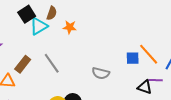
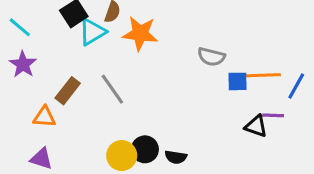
orange star: (70, 27) -> (140, 34), size x1.6
orange line: (149, 54) -> (262, 75), turned -50
gray semicircle: (101, 73) -> (211, 57), moved

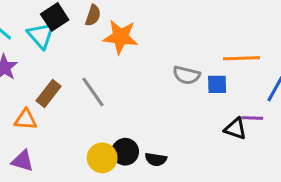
cyan triangle: (92, 32) -> (41, 35), moved, turned -40
gray semicircle: (211, 57) -> (186, 75), moved
orange line: (262, 75) -> (242, 58), moved

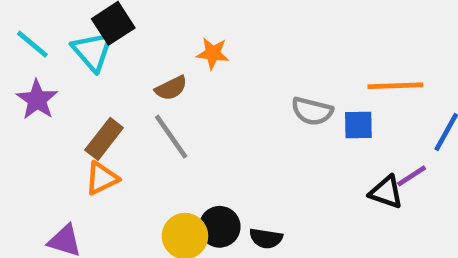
brown semicircle: (93, 15) -> (171, 88), moved, turned 45
orange star: (121, 37) -> (213, 53), size x0.6
purple line: (252, 118) -> (412, 176), turned -35
orange triangle: (26, 120) -> (102, 178), moved, turned -30

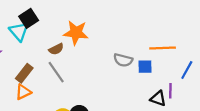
orange star: (213, 53) -> (76, 33), size x1.6
purple line: (412, 176) -> (170, 91), turned -56

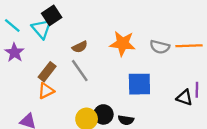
orange star: (76, 33) -> (123, 43), moved
gray semicircle: (123, 60) -> (160, 47), moved
blue square: (145, 67) -> (139, 84), moved, size x1.6

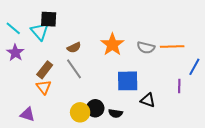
black square: (52, 15) -> (49, 19), turned 36
orange star: (123, 43) -> (112, 45), turned 30
orange triangle: (46, 91) -> (44, 87), turned -42
black triangle: (184, 98) -> (148, 100), moved

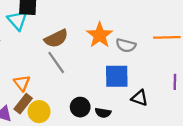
brown semicircle: (74, 48) -> (56, 39), size x1.5
gray semicircle: (146, 48) -> (126, 45), moved
brown rectangle: (45, 70) -> (23, 104), moved
yellow circle: (80, 112) -> (39, 112), moved

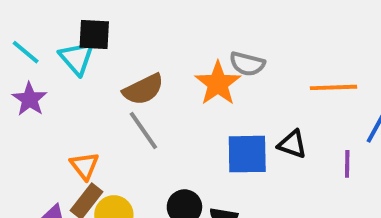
gray semicircle: (126, 45) -> (247, 64), moved
black triangle: (140, 98) -> (292, 144), moved

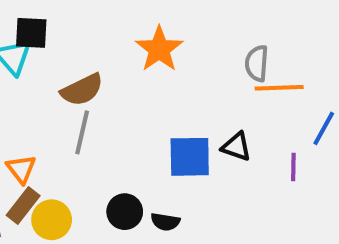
gray semicircle: (247, 64) -> (257, 63), moved, turned 80
orange star: (218, 83) -> (159, 49), moved
gray line: (143, 131) -> (82, 132), turned 48

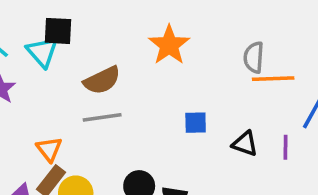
gray line: (82, 132) -> (102, 117), turned 69
black triangle: (236, 147) -> (245, 144), moved
blue square: (190, 157) -> (196, 123), moved, size x0.6

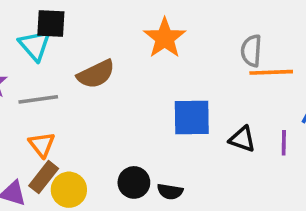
gray line: (102, 117) -> (38, 99), moved
blue square: (196, 123) -> (192, 117), size x1.6

